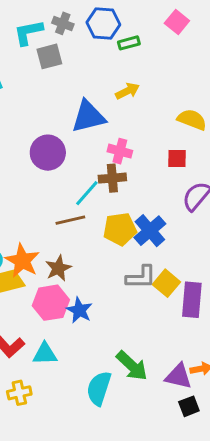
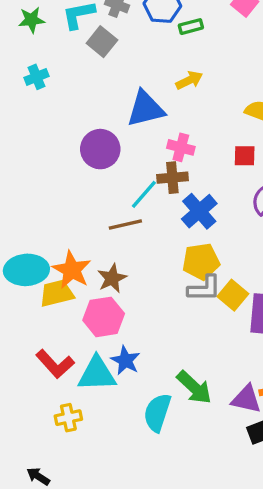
gray square: (49, 56) -> (102, 42), turned -36
yellow pentagon: (120, 229) -> (201, 262), moved
blue cross: (150, 231) -> (199, 211), moved
blue star: (79, 310) -> (125, 361), moved
cyan triangle: (45, 354) -> (97, 374), size x1.4

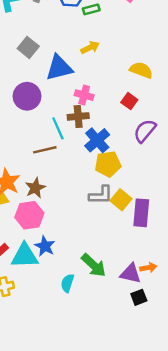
gray square: (102, 42) -> (28, 47), moved
red square: (245, 156) -> (129, 101), turned 35
cyan line: (144, 194) -> (58, 128), turned -65
yellow pentagon: (201, 262) -> (108, 164), moved
cyan semicircle: (157, 413) -> (67, 283), size x0.7

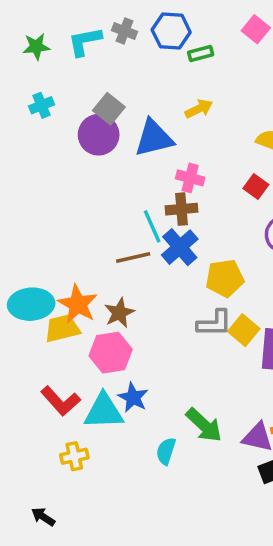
purple circle: (27, 96) -> (99, 135), moved
blue cross: (97, 140) -> (180, 247), moved

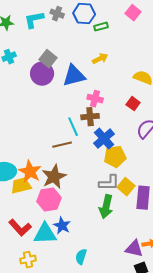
blue cross: (180, 247) -> (104, 139), moved
brown star: (119, 313) -> (54, 177), size x1.4
green arrow: (204, 425) -> (106, 207), moved, turned 60

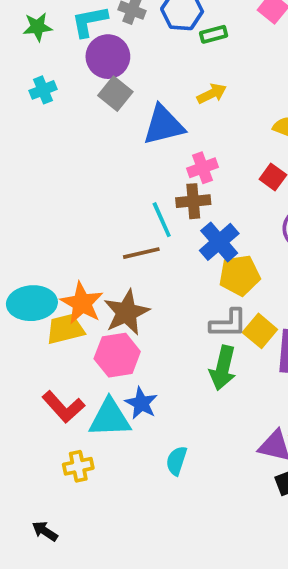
purple circle: (42, 74) -> (108, 57), moved
pink cross: (95, 99) -> (202, 168), turned -35

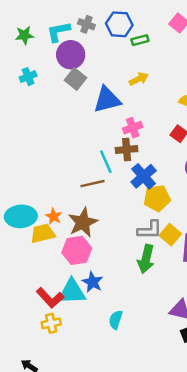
orange star: (82, 303) -> (54, 216), size x0.6
red L-shape: (63, 407) -> (50, 298), moved

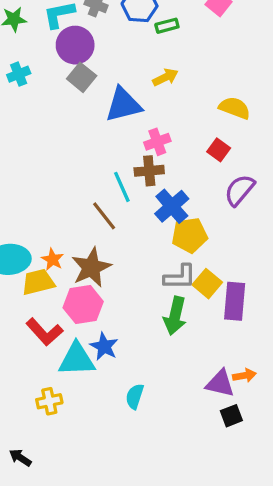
brown line: (93, 184) -> (104, 216), turned 65
red L-shape: (50, 298) -> (44, 332), moved

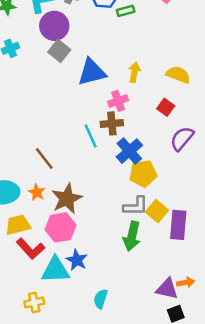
yellow arrow: (165, 77) -> (134, 72), moved, turned -54
brown line: (104, 216) -> (44, 159), moved
yellow trapezoid: (38, 282) -> (18, 225), moved

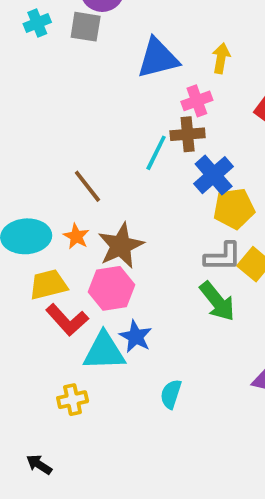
gray square: (59, 51) -> (86, 27), moved, turned -30
cyan line: (91, 136) -> (156, 153), turned 50
green arrow: (132, 236) -> (217, 301), turned -52

